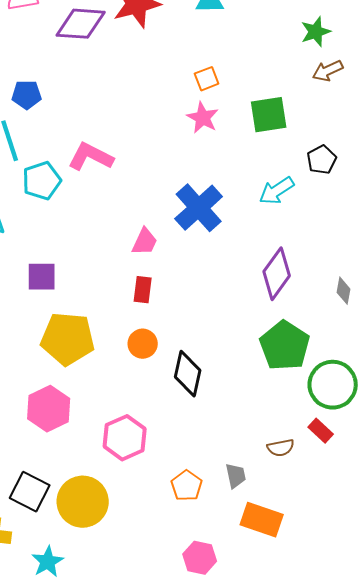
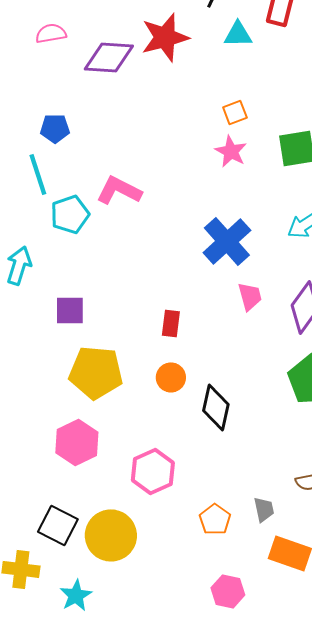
pink trapezoid: (145, 242) -> (250, 296), moved, turned -40

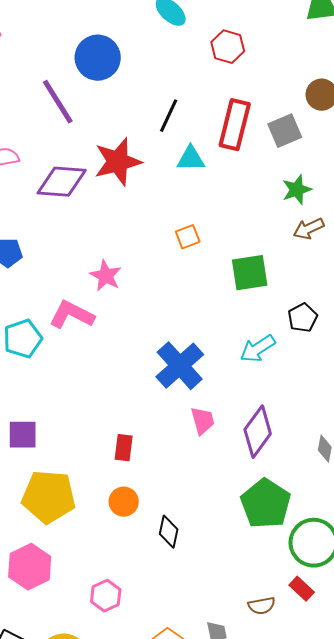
pink star: (231, 151) -> (106, 276), moved
black diamond: (216, 407) -> (169, 532), size x0.7
pink hexagon: (153, 471) -> (106, 596), size x0.7

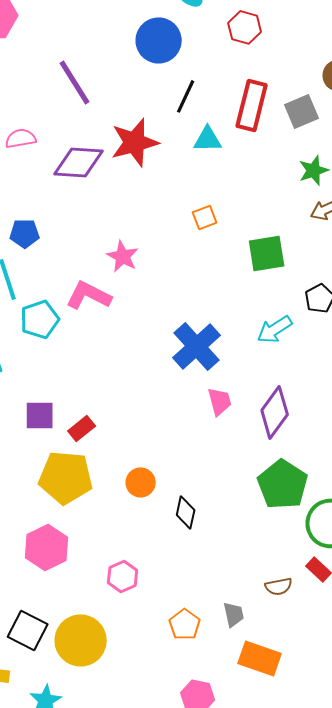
blue circle: (98, 58) -> (159, 40), moved
red rectangle: (124, 448) -> (82, 428), moved, turned 44

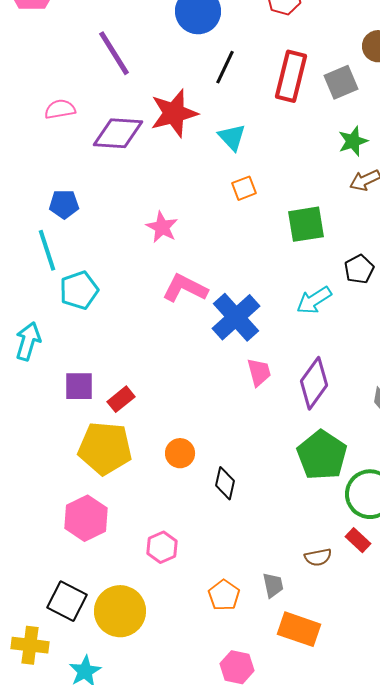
cyan triangle: (208, 139) -> (232, 137), moved, turned 48
pink L-shape: (89, 295) -> (185, 288), moved

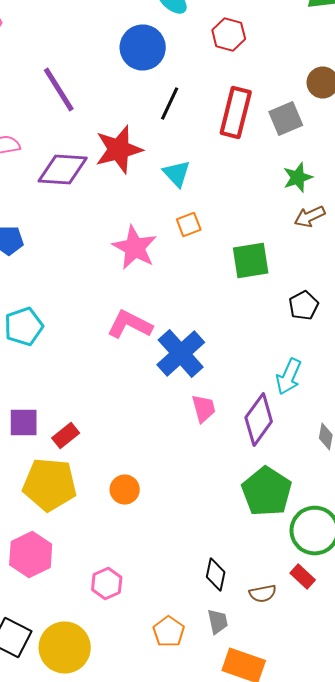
pink star: (162, 227) -> (135, 248), moved, size x1.4
cyan arrow: (314, 300) -> (289, 376), moved, turned -33
black diamond: (225, 483) -> (216, 574), moved

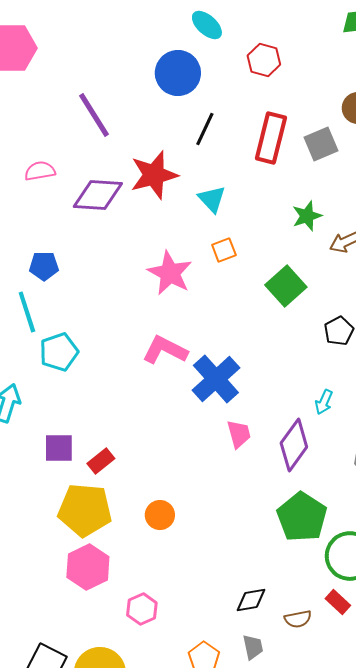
green star: (298, 178) -> (307, 216), moved
green square: (251, 260) -> (286, 286), turned -33
cyan arrow: (289, 376) -> (324, 402), size x0.7
pink hexagon: (31, 554) -> (88, 567), moved
black diamond: (216, 574) -> (251, 600), turned 68

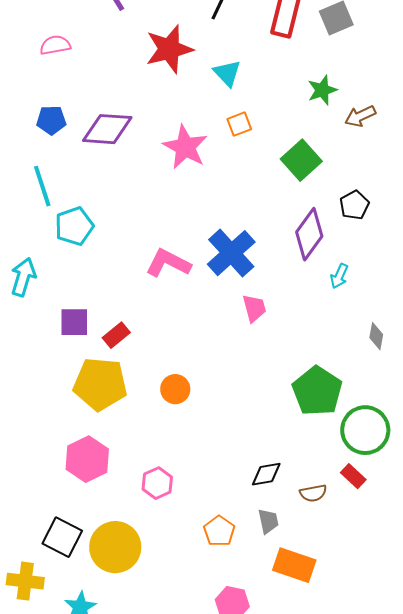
purple diamond: (98, 195) -> (107, 129), moved
blue pentagon: (44, 266) -> (51, 120), moved
pink L-shape: (165, 350) -> (168, 263), moved
purple diamond: (294, 445) -> (309, 234), moved
pink hexagon: (88, 567) -> (87, 459), moved

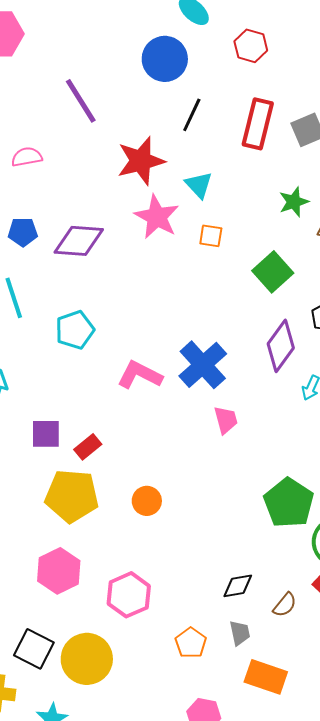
orange square: (239, 124) -> (211, 236), turned 30
pink star: (185, 147) -> (157, 217), moved
cyan pentagon: (74, 226) -> (75, 330), moved
pink hexagon: (157, 483) -> (129, 595), size x1.4
brown semicircle: (313, 493) -> (285, 605), turned -40

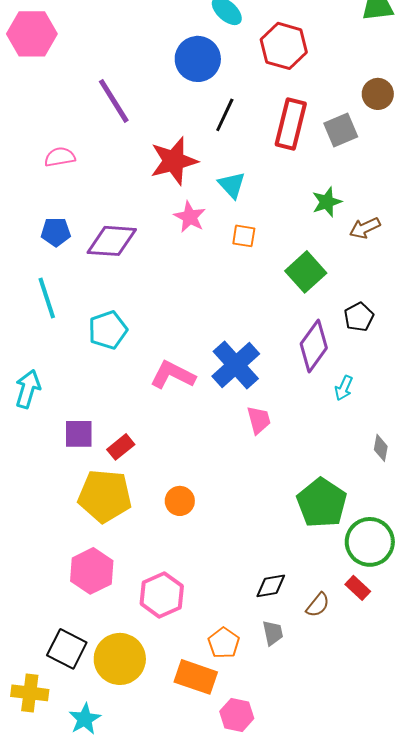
red hexagon: (251, 46) -> (284, 46), size x1.4
pink star: (157, 217) -> (190, 217), size x0.7
orange rectangle: (266, 677) -> (196, 677), moved

